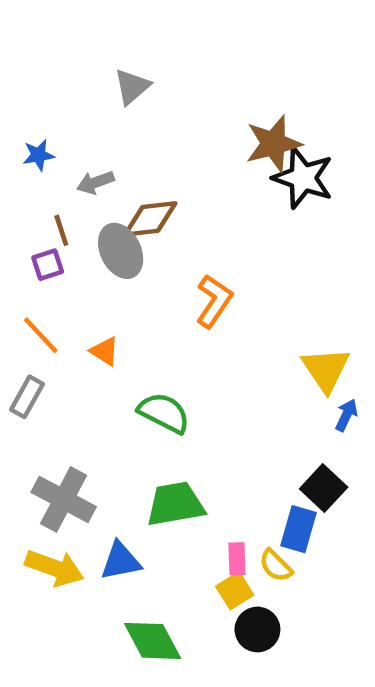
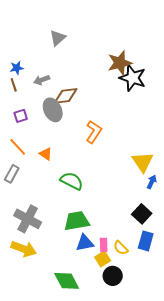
brown line: (61, 230) -> (14, 85), moved
blue rectangle: (299, 529) -> (146, 241), moved
blue triangle: (121, 561) -> (85, 243), moved

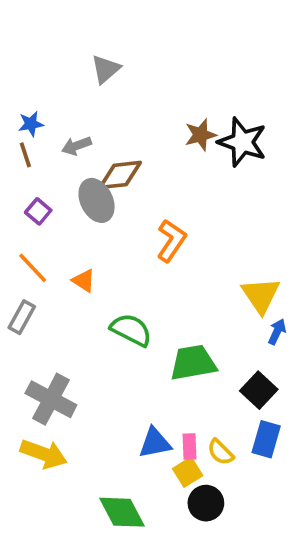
brown star: (120, 63) -> (200, 135), moved, size x0.7
purple square: (21, 116) -> (38, 211), turned -32
green trapezoid: (77, 221) -> (193, 363), moved

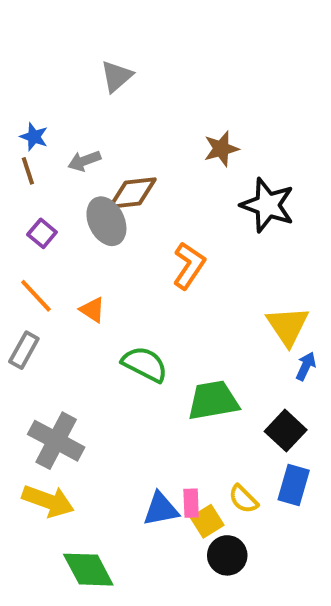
blue star: (31, 124) -> (34, 137), turned 30
black star: (242, 142) -> (268, 205), moved
blue triangle: (155, 443) -> (161, 509), moved
pink rectangle: (190, 447) -> (191, 503), moved
green diamond: (122, 512) -> (88, 570), moved

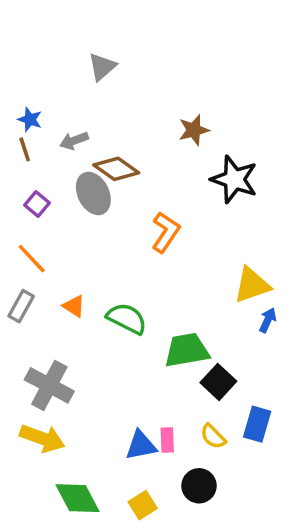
brown diamond: (133, 193) -> (116, 169), turned 42
orange triangle: (92, 310) -> (74, 306), moved
yellow triangle: (288, 326) -> (252, 285), turned 45
black square: (286, 431) -> (218, 382), moved
yellow square: (207, 521) -> (143, 505), moved

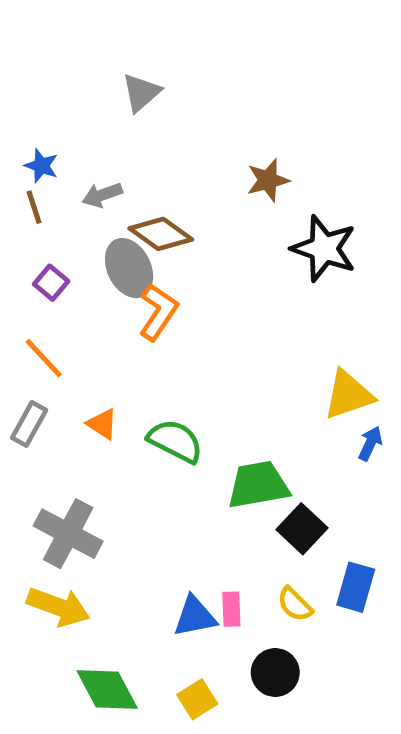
orange L-shape: (166, 232) -> (158, 312), moved

